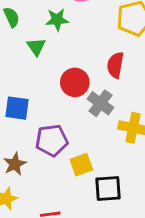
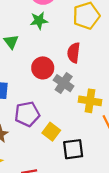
green star: (57, 20) -> (39, 21), moved
yellow square: (81, 165) -> (51, 132), turned -30

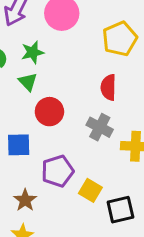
green star: (39, 21) -> (33, 52), moved
red circle: (43, 68) -> (49, 112), moved

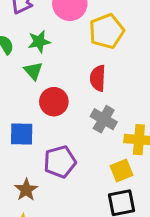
yellow pentagon: (120, 39) -> (107, 31), moved
red semicircle: (108, 87) -> (98, 78), moved
yellow square: (90, 190) -> (121, 170), moved, turned 35

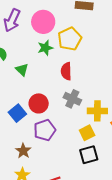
green star: (39, 42) -> (45, 48), moved
red circle: (54, 102) -> (39, 103), moved
blue square: (22, 134) -> (17, 113), turned -36

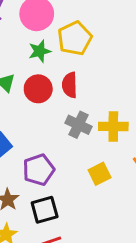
red circle: (39, 103) -> (38, 89), moved
yellow cross: (97, 111) -> (113, 126), moved
black square: (89, 155) -> (45, 210), moved

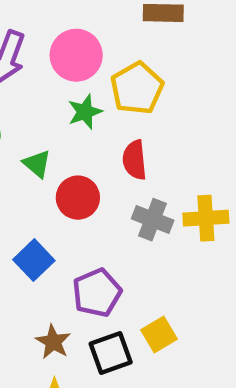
red circle: (38, 89) -> (78, 198), moved
yellow square: (100, 174) -> (159, 334), moved

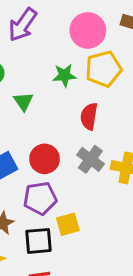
pink circle: (76, 55) -> (88, 30), moved
red circle: (78, 198) -> (45, 159), moved
yellow square: (159, 334) -> (68, 224), moved

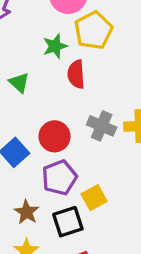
red semicircle: (89, 116) -> (76, 74), moved

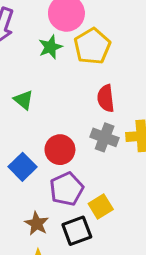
green star: (55, 46) -> (50, 47), moved
red semicircle: (76, 74) -> (106, 98), moved

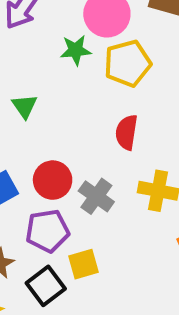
gray cross: (105, 137) -> (96, 196), moved
black square: (77, 231) -> (46, 286), turned -32

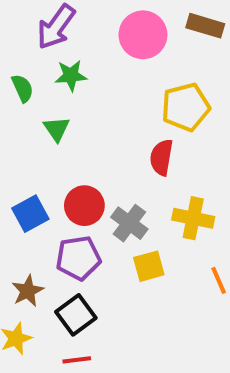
green star: (76, 50) -> (71, 75), moved
yellow pentagon: (128, 63) -> (186, 107), moved
yellow square: (84, 264) -> (149, 266), moved

